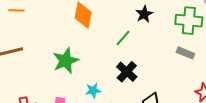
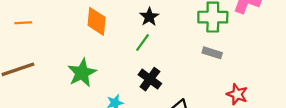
black star: (144, 14) -> (149, 17), moved

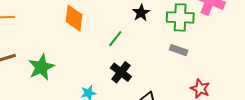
black star: (149, 17) -> (141, 13), moved
green star: (82, 73) -> (41, 67), moved

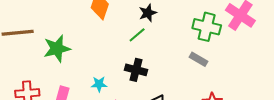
black star: (141, 13) -> (148, 13), moved
black cross: (121, 72) -> (136, 70), turned -35

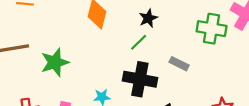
gray rectangle: (199, 59) -> (179, 64), moved
black cross: (136, 70) -> (140, 79), size x1.4

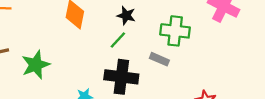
black star: (148, 18) -> (126, 16), turned -30
green cross: (212, 29) -> (175, 31), moved

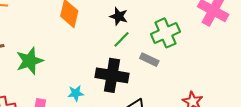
green cross: (175, 31) -> (165, 33), turned -32
green line: (118, 40) -> (121, 39), moved

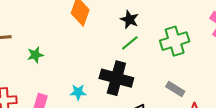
gray rectangle: (149, 60) -> (175, 89), moved
green star: (30, 61) -> (35, 55), size x0.6

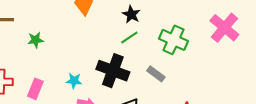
green cross: (175, 41) -> (173, 40), turned 36
gray rectangle: (175, 89) -> (156, 74), moved

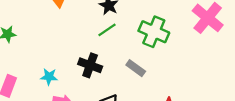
black cross: (113, 71) -> (90, 65), size x0.7

